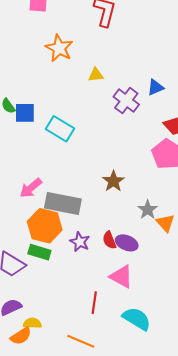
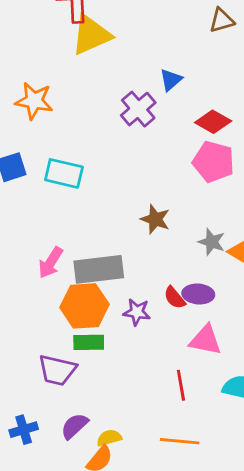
orange star: (59, 48) -> (34, 101), moved
yellow triangle: (96, 75) -> (91, 35), moved, size x2.0
purple cross: (126, 101) -> (138, 109), turned 30

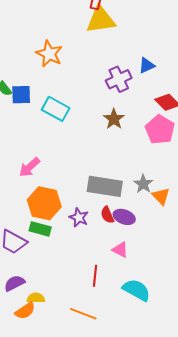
brown star: (155, 219) -> (114, 119), moved
gray rectangle: (99, 269) -> (105, 186), moved
pink triangle: (205, 340) -> (120, 250), size x0.7

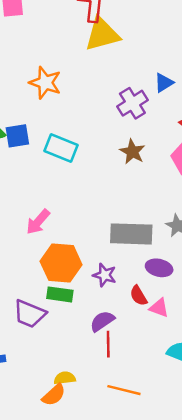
red semicircle: (107, 215) -> (138, 296), moved
red line: (95, 276) -> (108, 344), moved
purple semicircle: (14, 283) -> (102, 321), moved

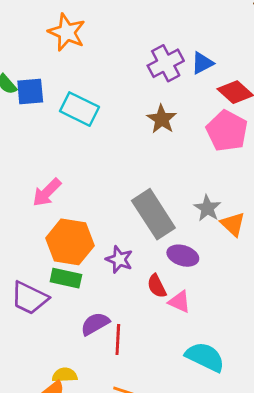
blue triangle: (164, 83) -> (202, 63), moved
gray rectangle: (131, 234) -> (153, 214), turned 51
purple semicircle: (102, 321) -> (95, 324), moved

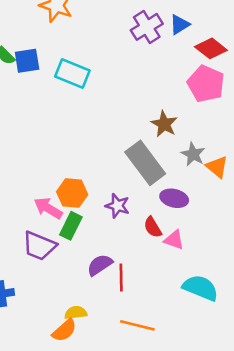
brown star: (162, 119) -> (164, 124), moved
pink arrow: (47, 192) -> (48, 208), moved, turned 80
orange hexagon: (70, 242) -> (72, 193), size x0.7
green rectangle: (66, 278) -> (71, 226), turned -72

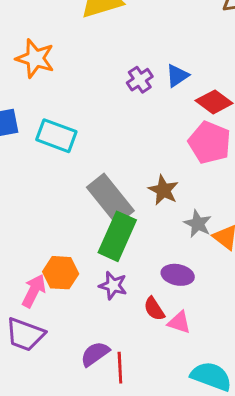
purple cross: (147, 27) -> (140, 80), size x0.7
gray rectangle: (145, 163) -> (110, 199), moved
pink arrow: (48, 208) -> (34, 291), turned 88
green rectangle: (71, 226) -> (117, 236), moved, size x1.5

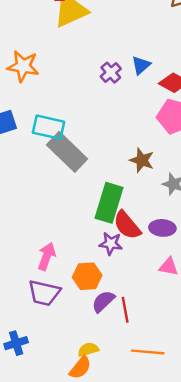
gray rectangle: (110, 199) -> (67, 152), moved
orange hexagon: (61, 273) -> (87, 276), moved
red semicircle: (154, 309) -> (127, 225), moved, size x1.5

